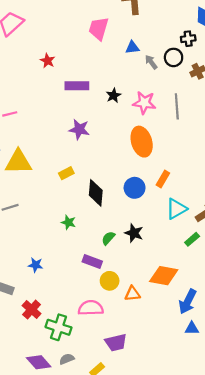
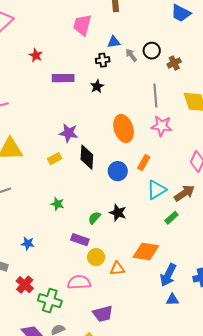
black cross: (188, 39) -> (103, 60), moved
pink star: (144, 103) -> (162, 126), moved
purple star: (79, 129) -> (69, 133), moved
black diamond: (96, 193) -> (87, 157), moved

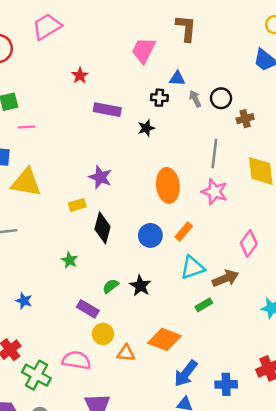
black diamond: (87, 157) -> (103, 228), moved

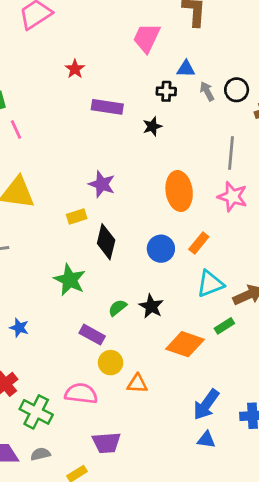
pink line: (27, 127) -> (16, 129), turned 70
green star: (69, 260) -> (70, 280), size x1.6
orange diamond: (165, 339) -> (185, 344), moved

